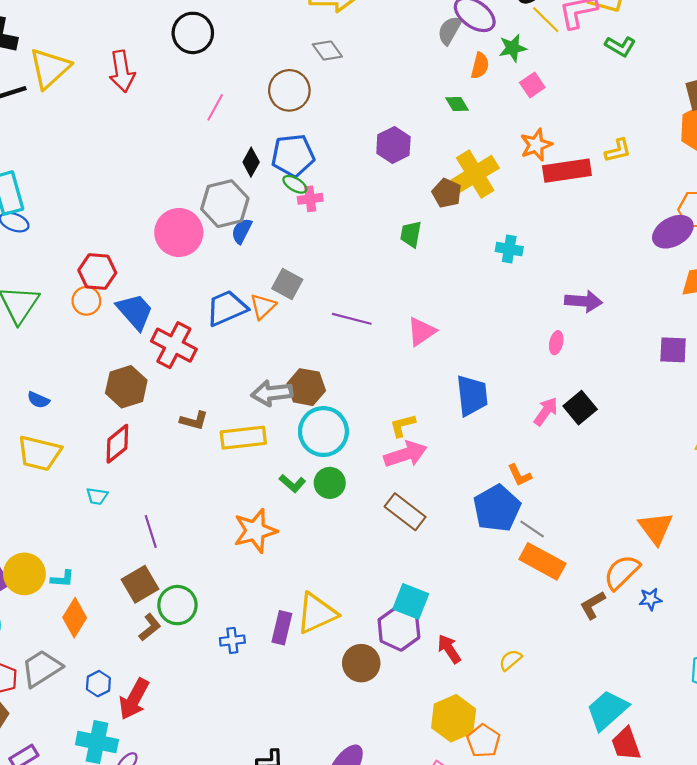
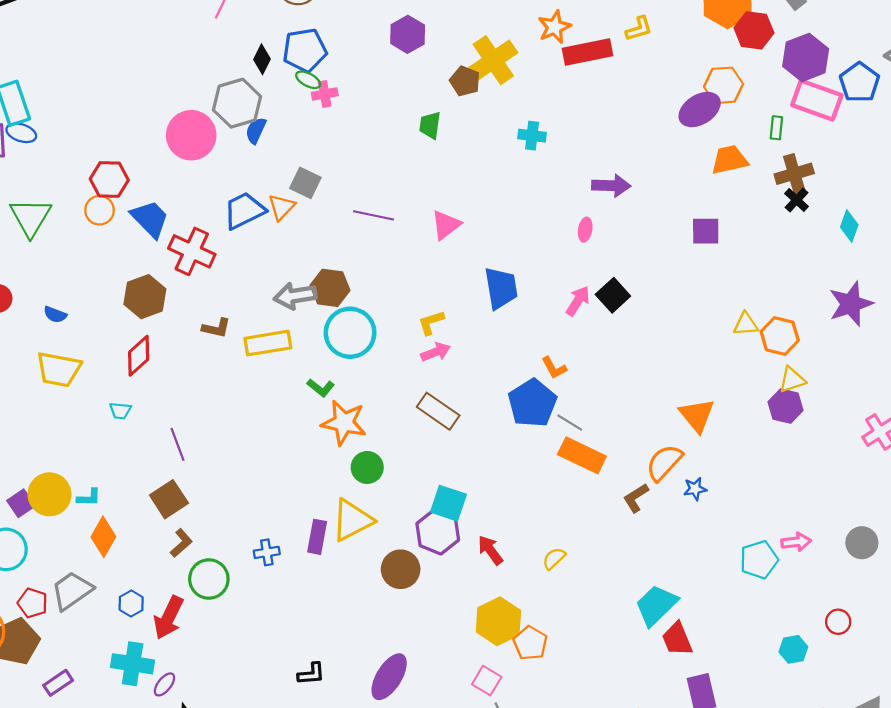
pink arrow: (405, 454) -> (436, 352), size x0.7
green circle: (330, 483) -> (367, 467), moved
orange star: (255, 531) -> (344, 423), moved, turned 30
green circle: (177, 605) -> (209, 579), moved

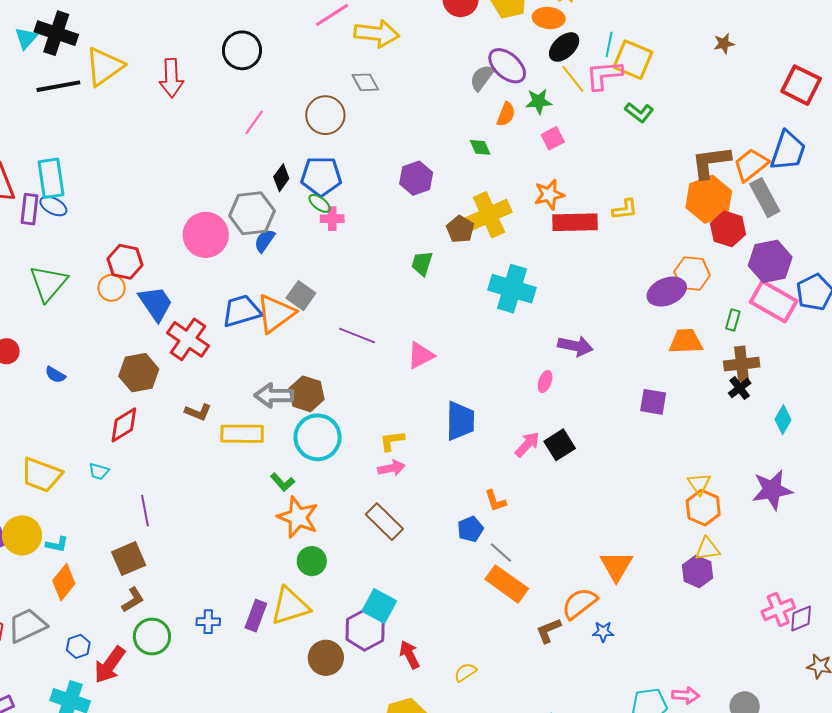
cyan cross: (532, 136) -> (512, 289), size x1.8
orange triangle: (281, 207) -> (276, 314), size x1.6
yellow triangle: (746, 324) -> (699, 484), moved, turned 50
yellow trapezoid: (59, 369) -> (41, 475), moved
blue pentagon: (532, 403) -> (470, 529), size x0.6

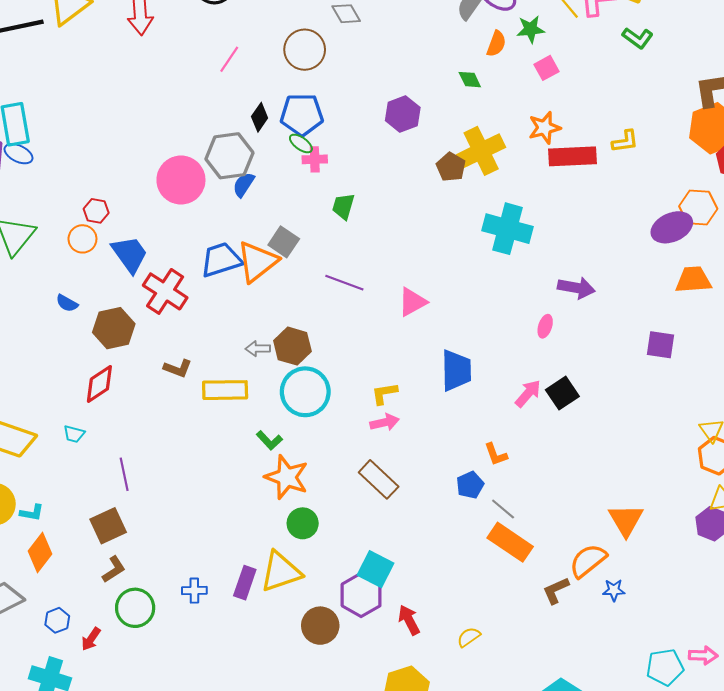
red hexagon: (125, 262) -> (96, 211), size x0.7
green trapezoid: (422, 263) -> (343, 206), moved
blue semicircle: (55, 375) -> (67, 303), moved
gray arrow: (274, 395) -> (258, 349), size x0.6
red arrow: (110, 665) -> (91, 639), size x0.6

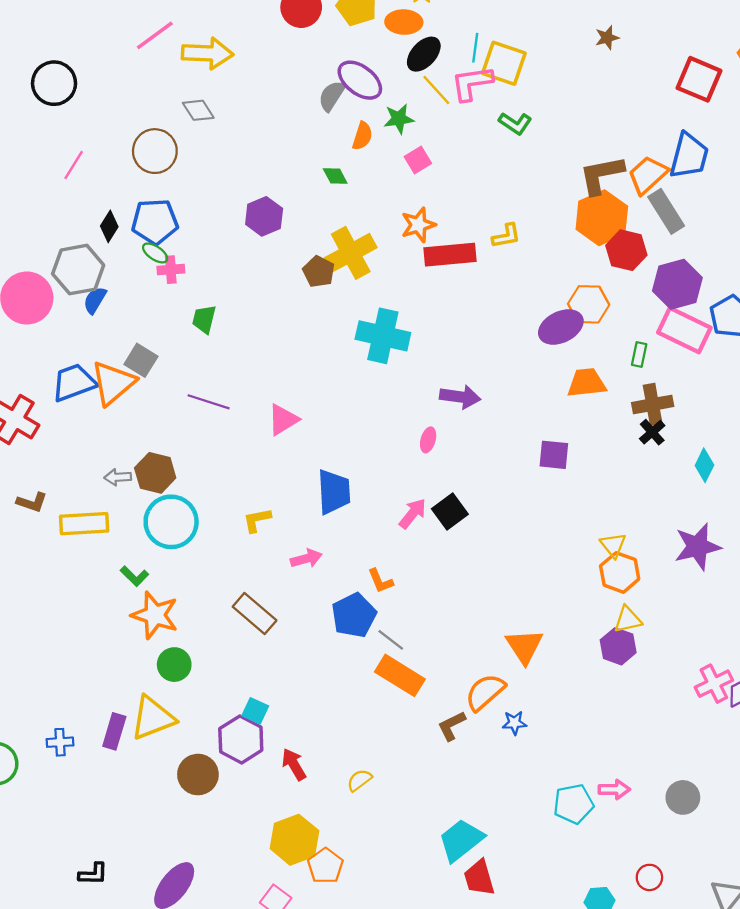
pink arrow: (385, 422) -> (306, 559), moved
blue pentagon: (470, 485) -> (354, 615), size x1.5
cyan square: (375, 569) -> (255, 711), size x0.7

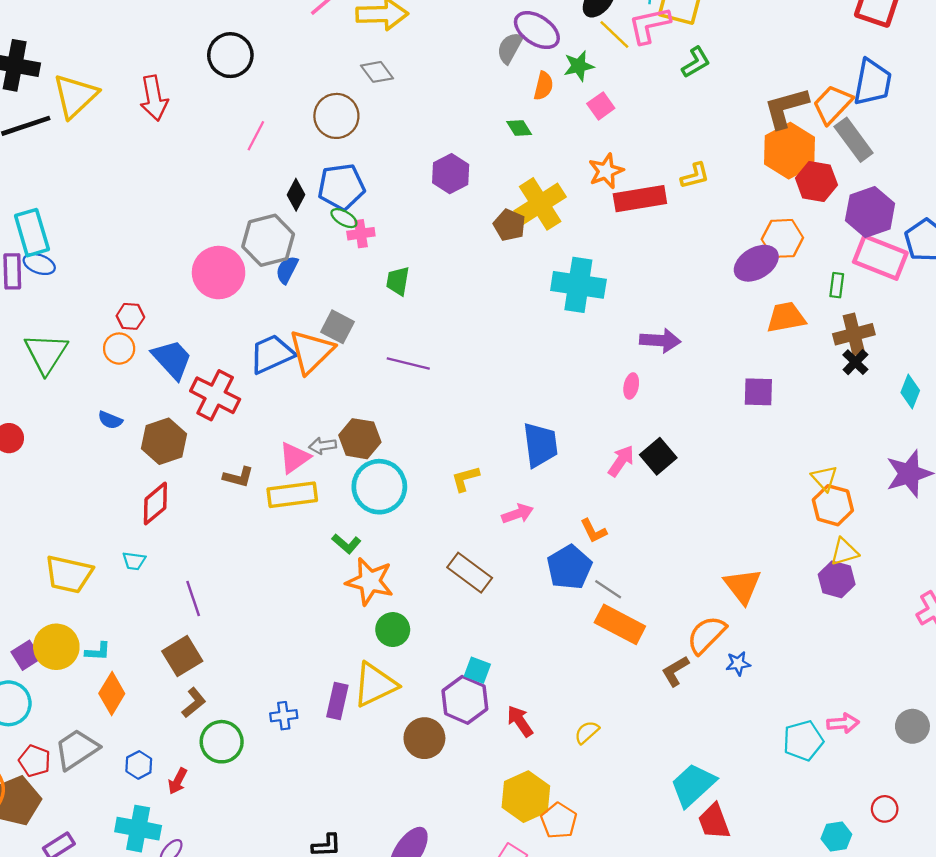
green L-shape: (515, 123) -> (696, 62), turned -60
pink triangle: (283, 420) -> (294, 458), moved

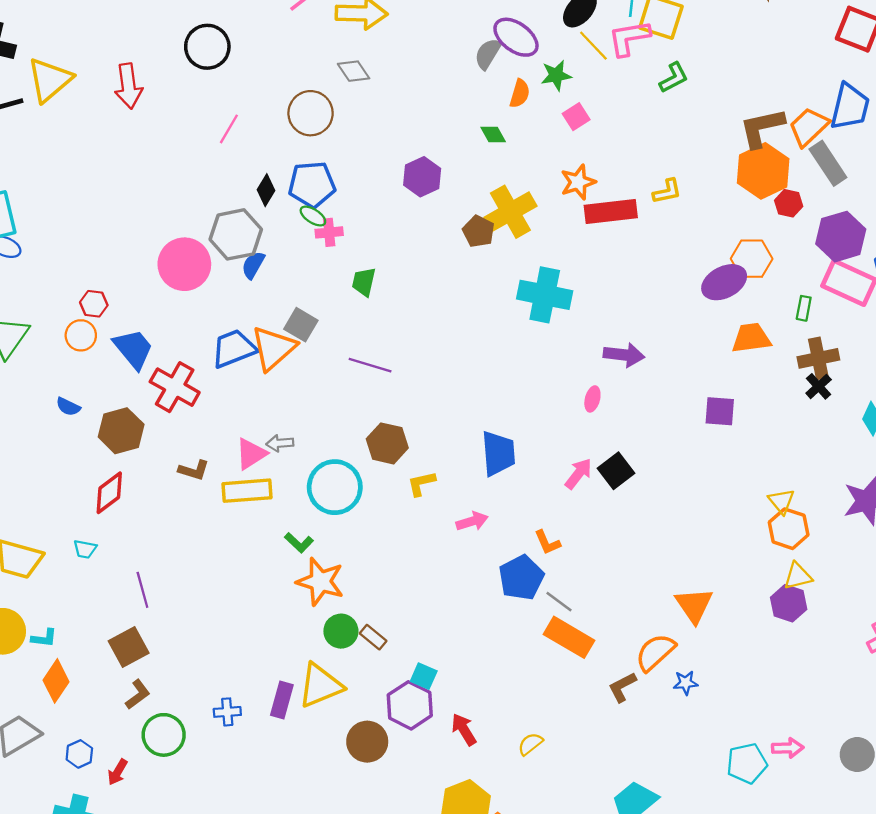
red hexagon: (816, 181) -> (789, 203), size x0.7
brown hexagon: (360, 439) -> (387, 443), moved
brown rectangle: (470, 573) -> (373, 637), moved, size x0.6

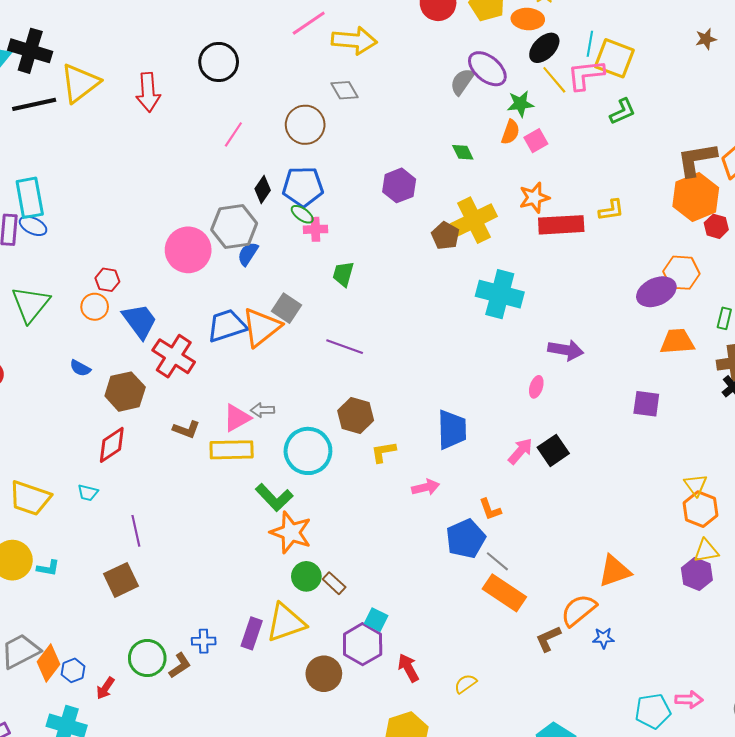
orange semicircle: (520, 93) -> (510, 132), moved
green L-shape: (299, 543) -> (274, 497), size x1.5
orange triangle: (694, 605) -> (615, 571), turned 42
orange diamond: (56, 681) -> (48, 663), moved
brown L-shape: (138, 694) -> (180, 666), moved

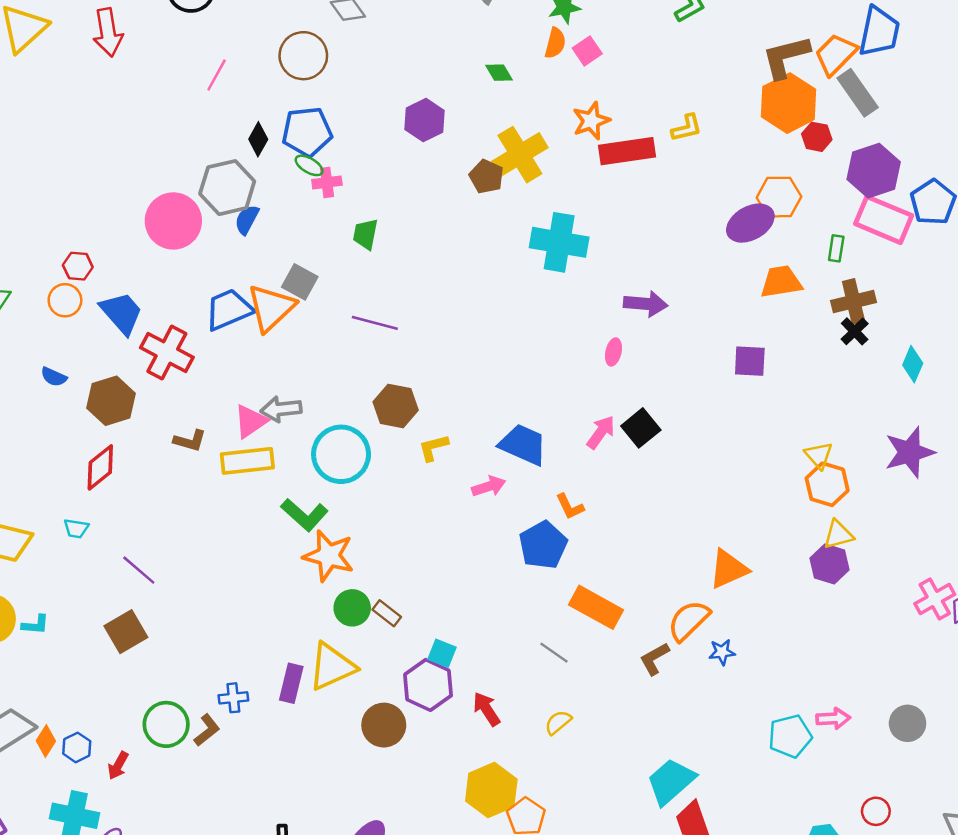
gray arrow: (262, 410) -> (281, 409), size x1.4
blue trapezoid: (452, 430) -> (523, 445), moved, turned -60
purple line: (136, 531) -> (139, 570), turned -32
gray line: (497, 561) -> (554, 653), moved
orange diamond: (48, 663) -> (46, 741), size x0.7

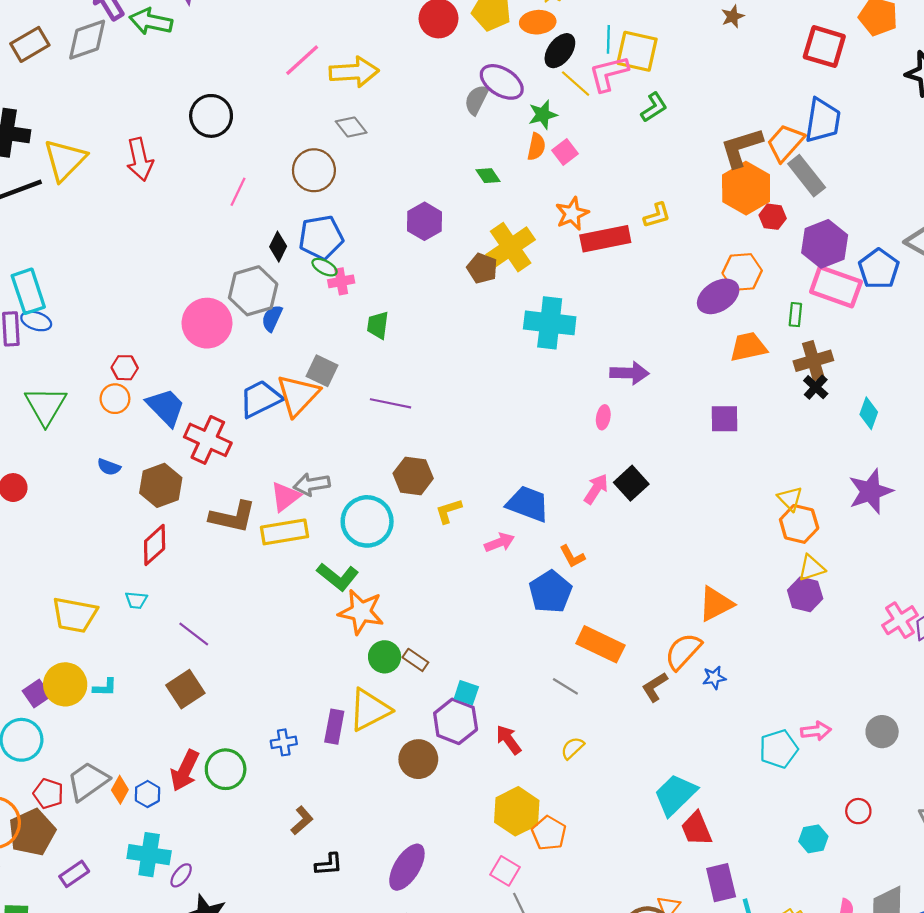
brown L-shape: (190, 441) -> (233, 517), size x1.6
brown L-shape: (207, 730) -> (302, 820), moved
red arrow: (118, 766) -> (185, 771), moved, size x1.6

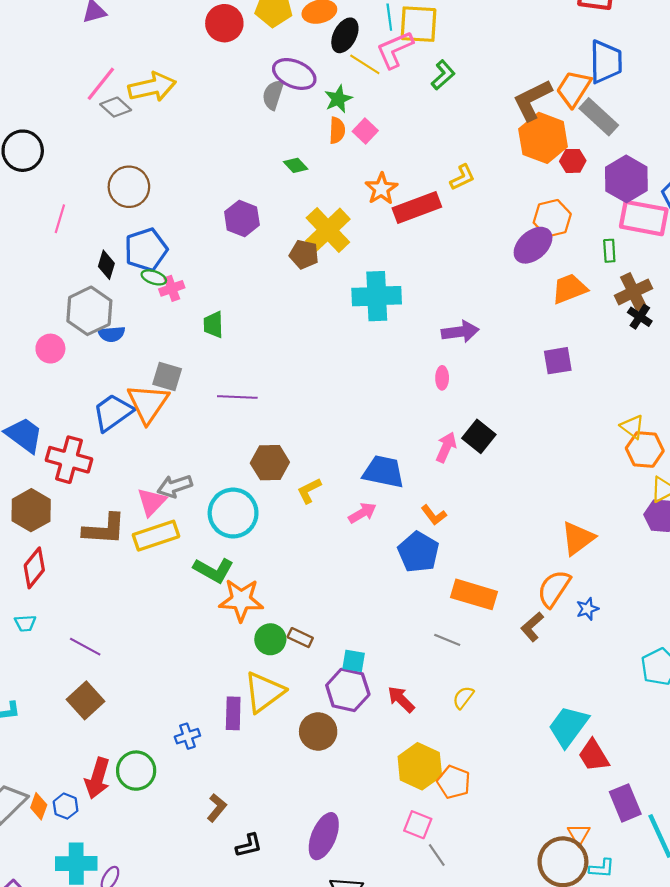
gray diamond: (351, 127) -> (116, 107), moved
blue semicircle: (272, 318) -> (112, 334), turned -110
pink circle: (207, 323) -> (50, 349), size x0.6

